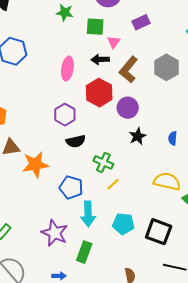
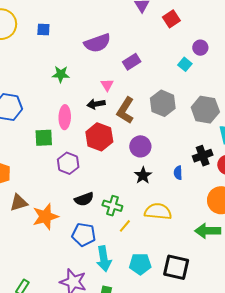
green star: (65, 13) -> (61, 74), moved
green square: (95, 27) -> (44, 138), moved
purple circle: (128, 108) -> (140, 146), moved
black semicircle: (76, 141) -> (84, 199), moved
yellow semicircle: (167, 181) -> (158, 211), moved

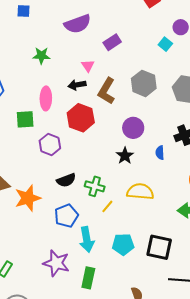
purple circle: (140, 146) -> (133, 128), moved
blue pentagon: (84, 235) -> (66, 216), turned -30

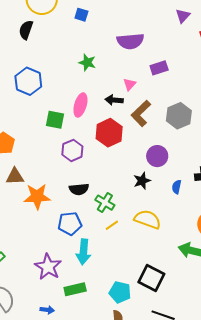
cyan pentagon: (123, 244) -> (120, 292), moved
green rectangle: (88, 278) -> (75, 289), turned 50

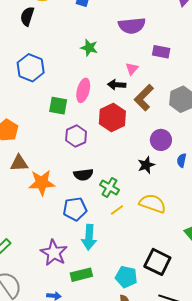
purple rectangle: (159, 68) -> (161, 52), turned 30
blue semicircle: (177, 187) -> (182, 160), moved

